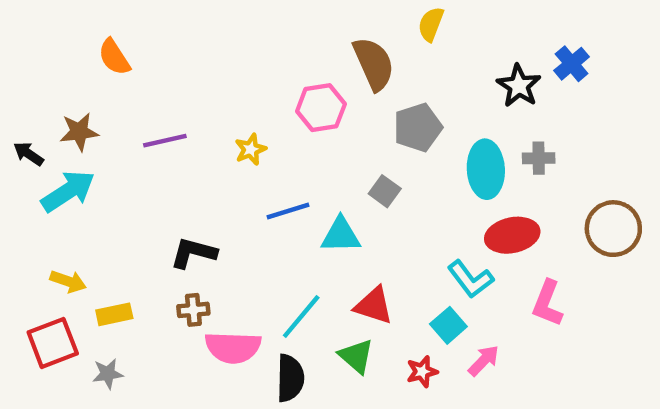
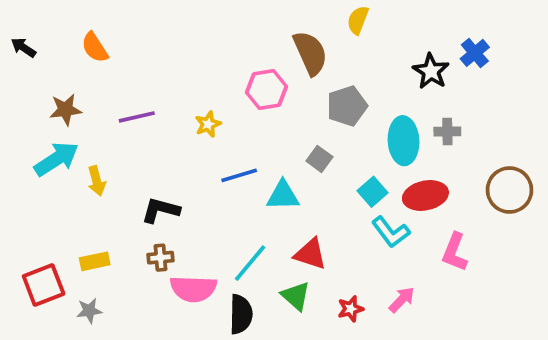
black arrow: (29, 154) -> (23, 47), moved
yellow arrow: (68, 281) -> (97, 181), moved, turned 56
cyan square: (448, 325) -> (372, 192), moved

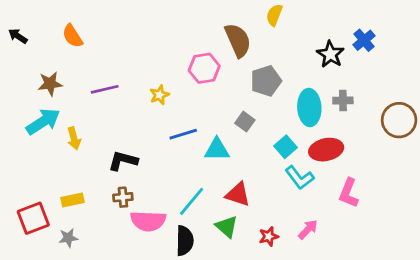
brown circle: (509, 190) -> (399, 120), moved

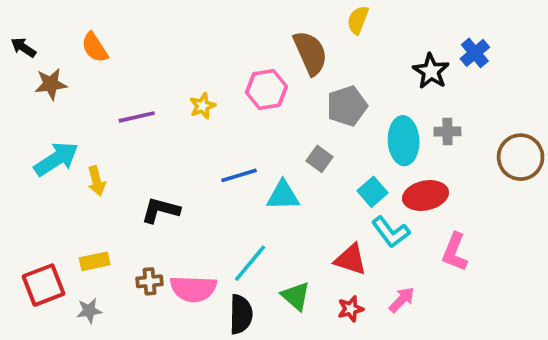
brown star: (50, 84) -> (51, 84), moved
yellow star: (159, 95) -> (202, 106), moved
red triangle: (238, 194) -> (351, 259), moved
brown cross: (123, 197) -> (149, 281), moved

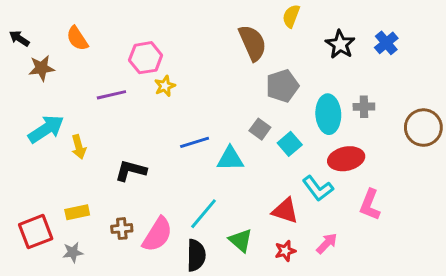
black star: (431, 71) -> (340, 44), moved
pink hexagon: (266, 89) -> (146, 58), moved
cyan square: (372, 192) -> (290, 144), moved
pink semicircle: (193, 289) -> (157, 234), turned -60

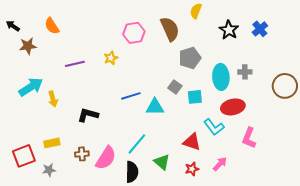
pink hexagon: (146, 58) -> (134, 33), moved
cyan square: (290, 144) -> (195, 97), turned 35

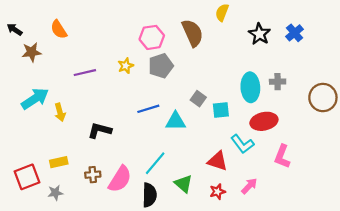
gray pentagon: (190, 58) -> (161, 66), moved

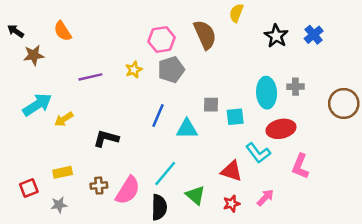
gray square: (198, 99) -> (211, 105), turned -35
blue line: (148, 109) -> (158, 116), turned -50
yellow arrow: (60, 112) -> (64, 119), turned 72
red square: (27, 177) -> (29, 188), size x0.7

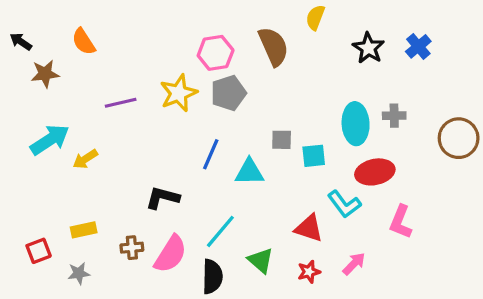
yellow star: (134, 70) -> (179, 93), size x1.6
black L-shape: (106, 138) -> (162, 198), moved

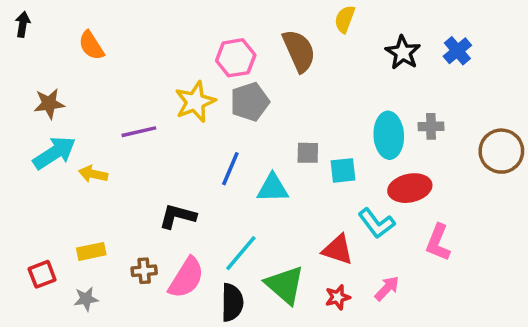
black arrow: (21, 42) -> (23, 24), moved, turned 65
brown star: (45, 74) -> (49, 104), moved
purple line: (121, 103) -> (139, 132), moved
yellow arrow: (85, 159) -> (93, 174), turned 45
green triangle: (261, 260) -> (285, 285), size x1.4

